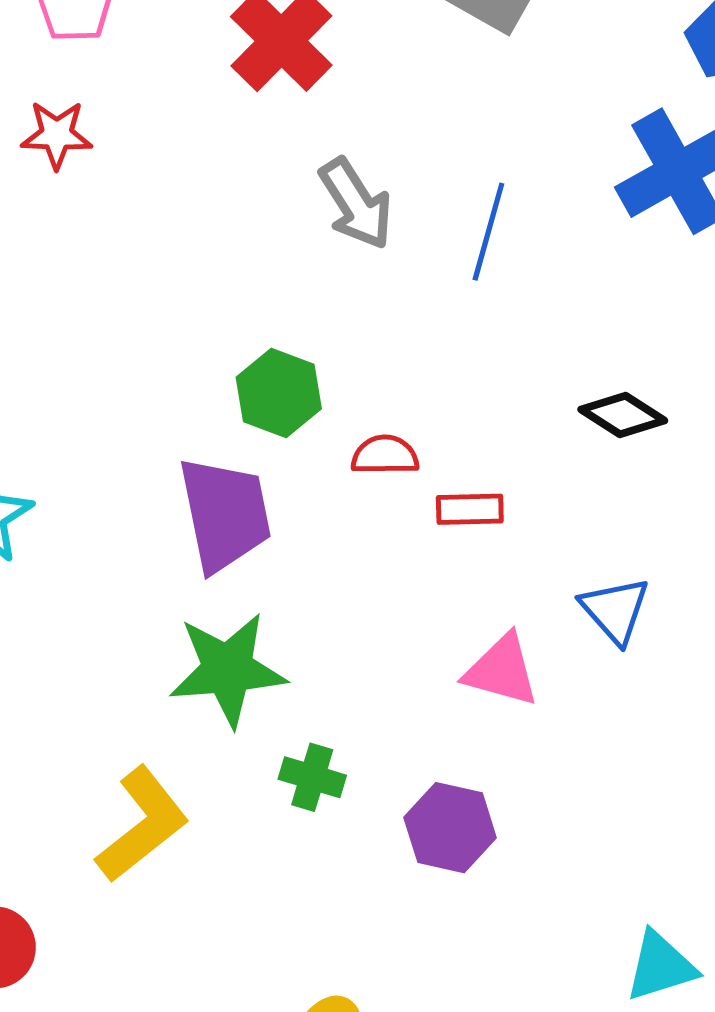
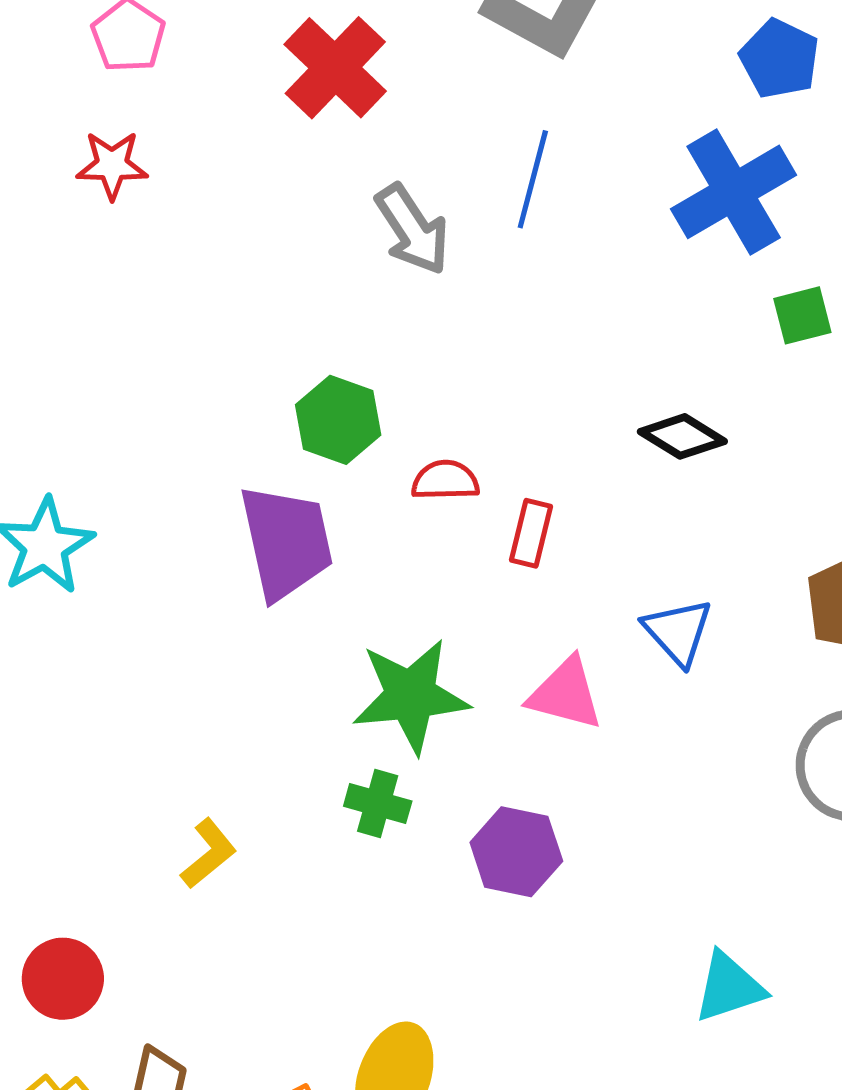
blue line: (488, 232) -> (533, 179), moved
red rectangle: (470, 509) -> (531, 533), turned -74
green star: (228, 669) -> (411, 696), moved
yellow L-shape: (142, 825) -> (209, 854), size x0.6

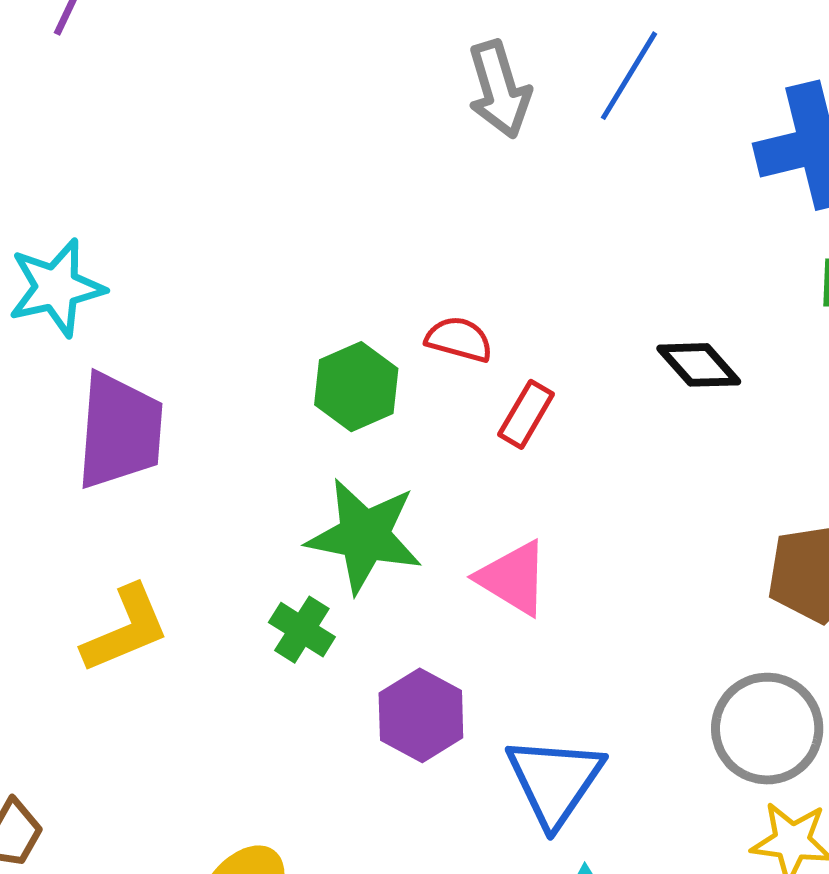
green hexagon: (338, 420) -> (356, 387), moved
purple trapezoid: (286, 542) -> (120, 431), moved
blue triangle: (678, 632) -> (555, 781), moved, size x1.4
yellow L-shape: (209, 854) -> (126, 629), size x1.4

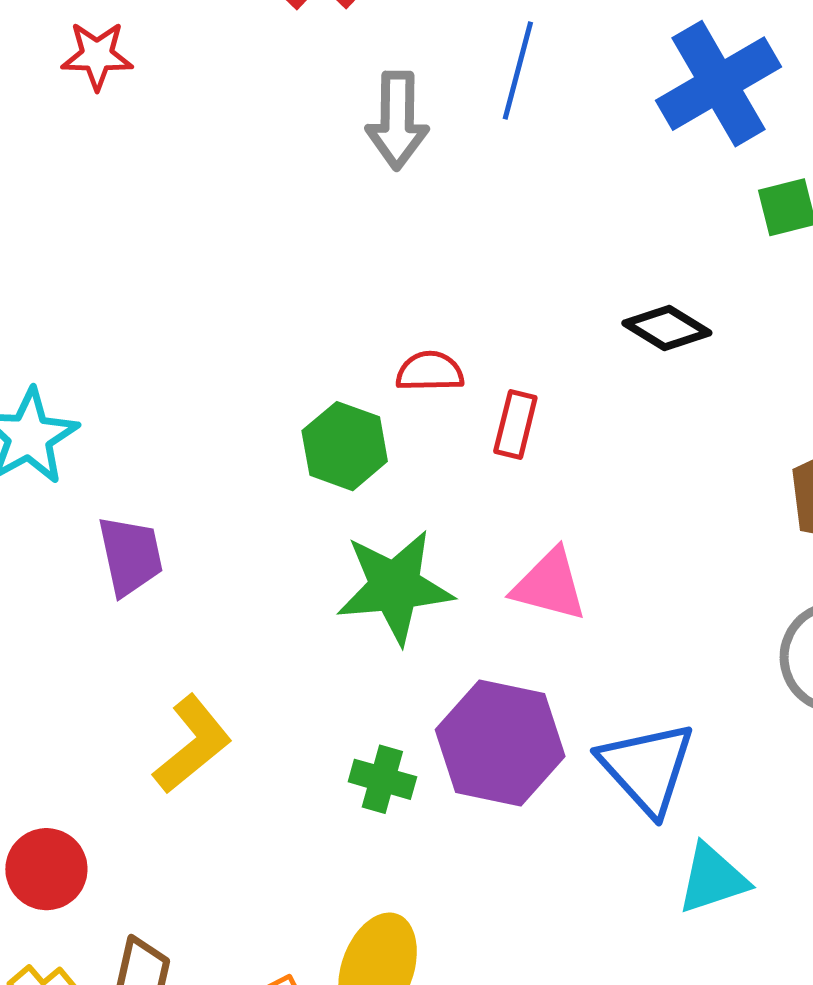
gray arrow: (499, 89) -> (397, 120), turned 34
purple trapezoid: (120, 431) -> (130, 556), size x0.7
green cross: (302, 630) -> (382, 779), moved
purple hexagon: (421, 715) -> (500, 743), size x1.4

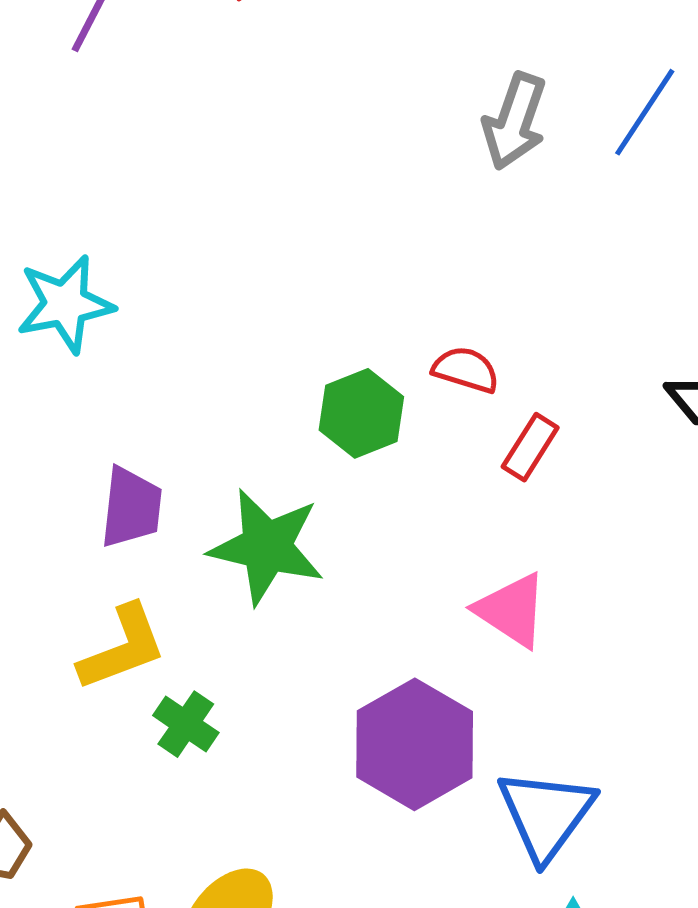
purple trapezoid: (130, 556) -> (131, 507), moved
green star: (395, 587) -> (267, 547), moved
green cross: (382, 779) -> (186, 724), moved

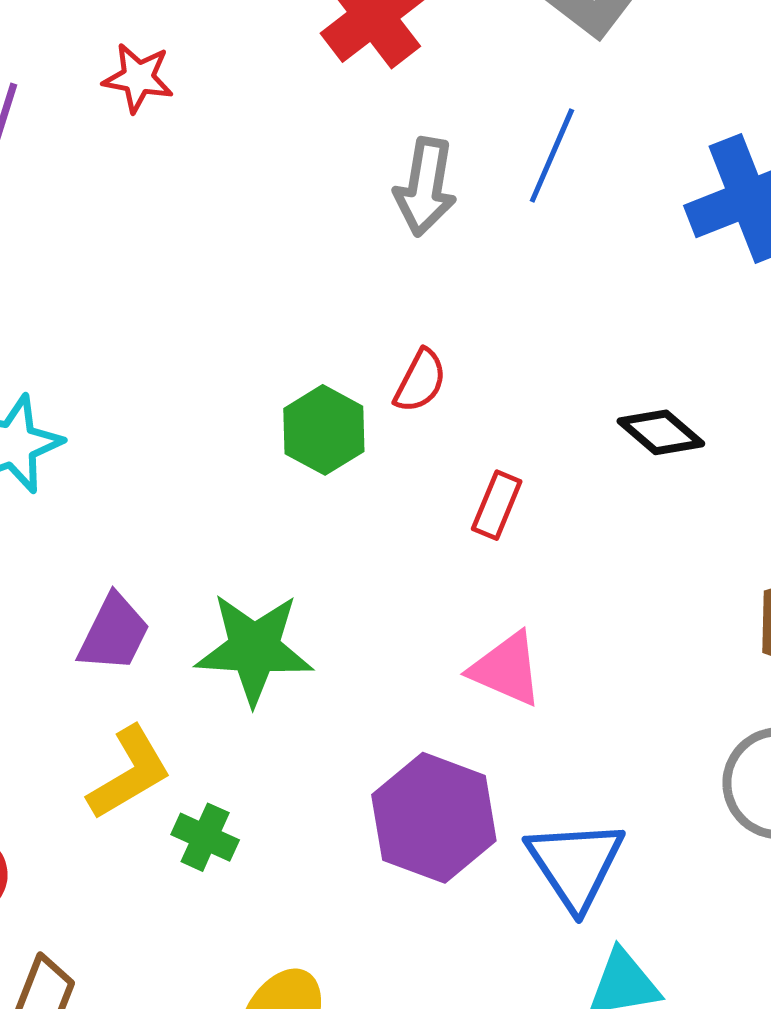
red semicircle: (466, 370) -> (420, 381), moved, turned 110
green hexagon: (361, 413) -> (324, 430), moved
purple trapezoid: (131, 507) -> (114, 633), turned 30

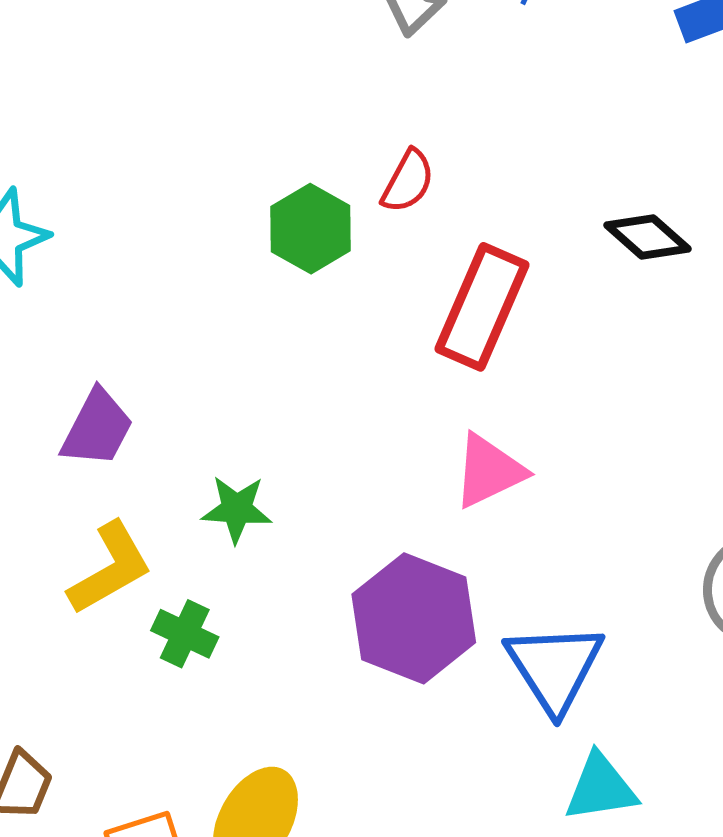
red rectangle: (497, 505) -> (482, 307), size x1.8
green star: (254, 649) -> (237, 509), moved, size x0.6
pink triangle: (506, 669) -> (489, 471), turned -50

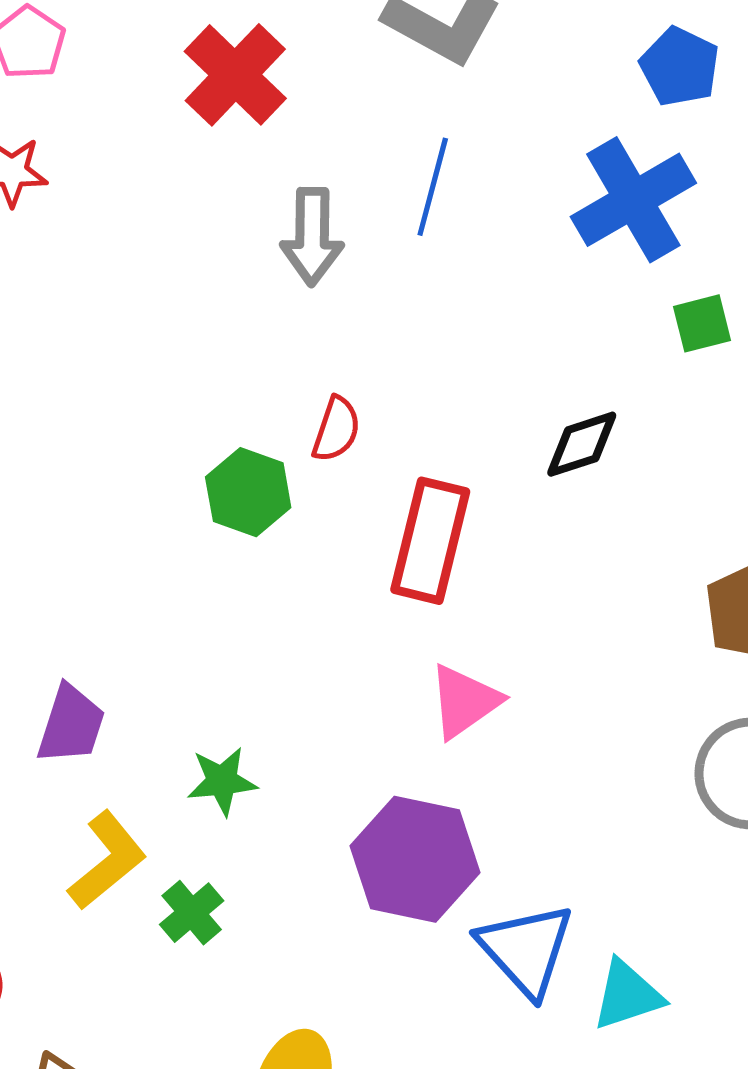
black diamond: (648, 237) -> (582, 444), turned -50
green cross: (185, 634) -> (192, 913), turned 34
blue triangle: (555, 667) -> (526, 950), moved

